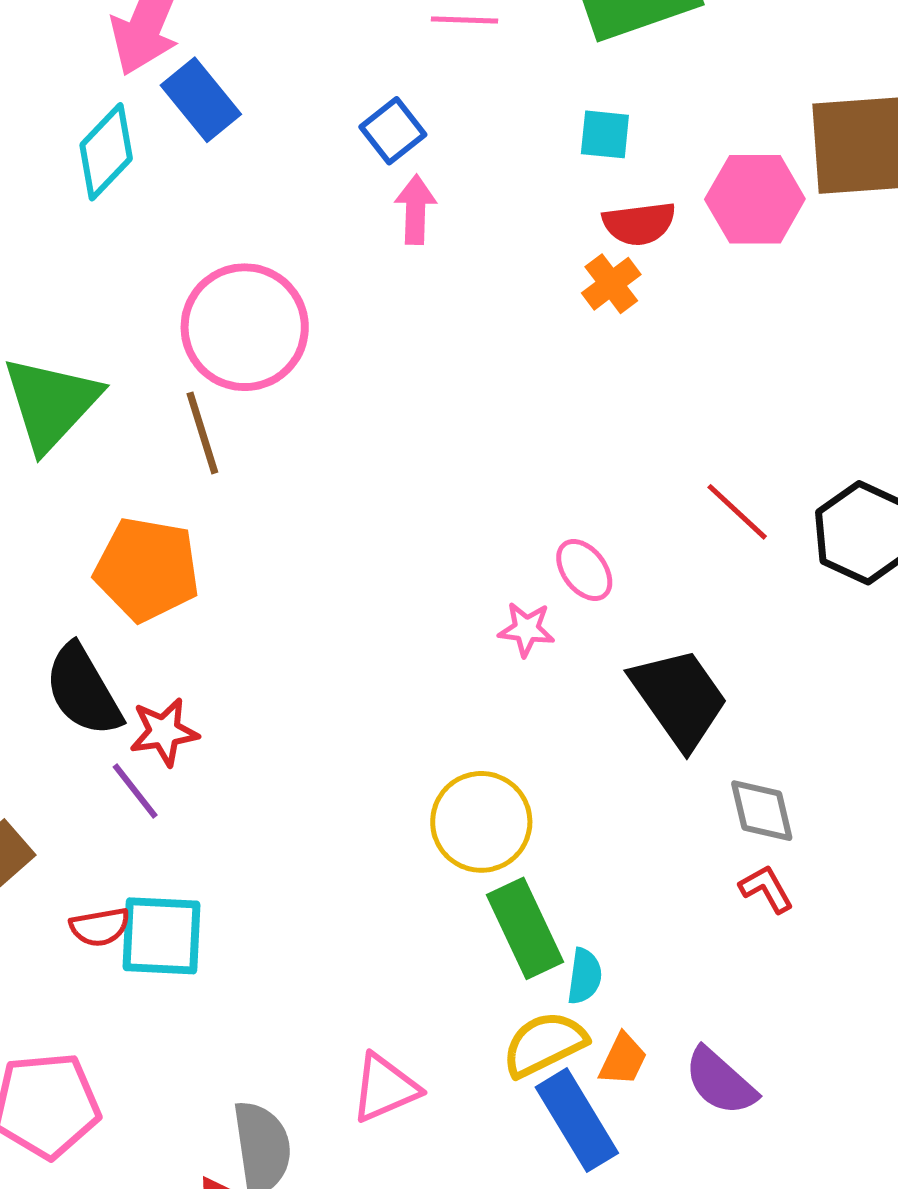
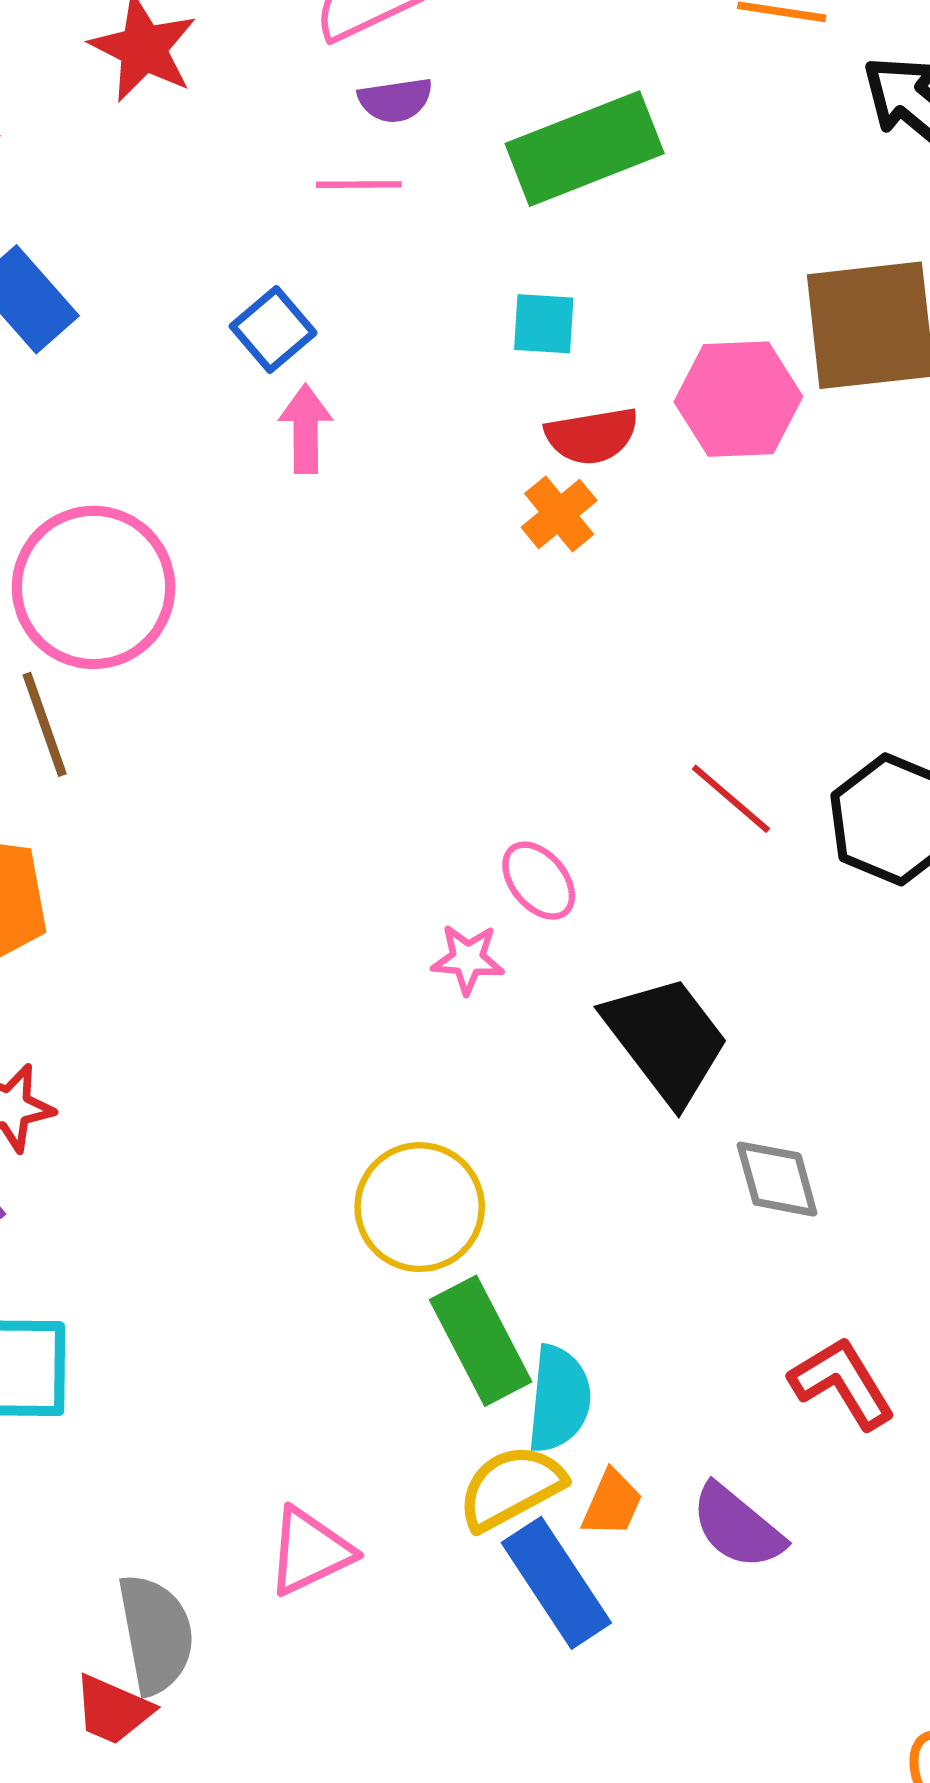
red L-shape: (766, 889) -> (842, 1383), moved, size x1.5
cyan semicircle: (584, 976) -> (559, 1399), size x1.5

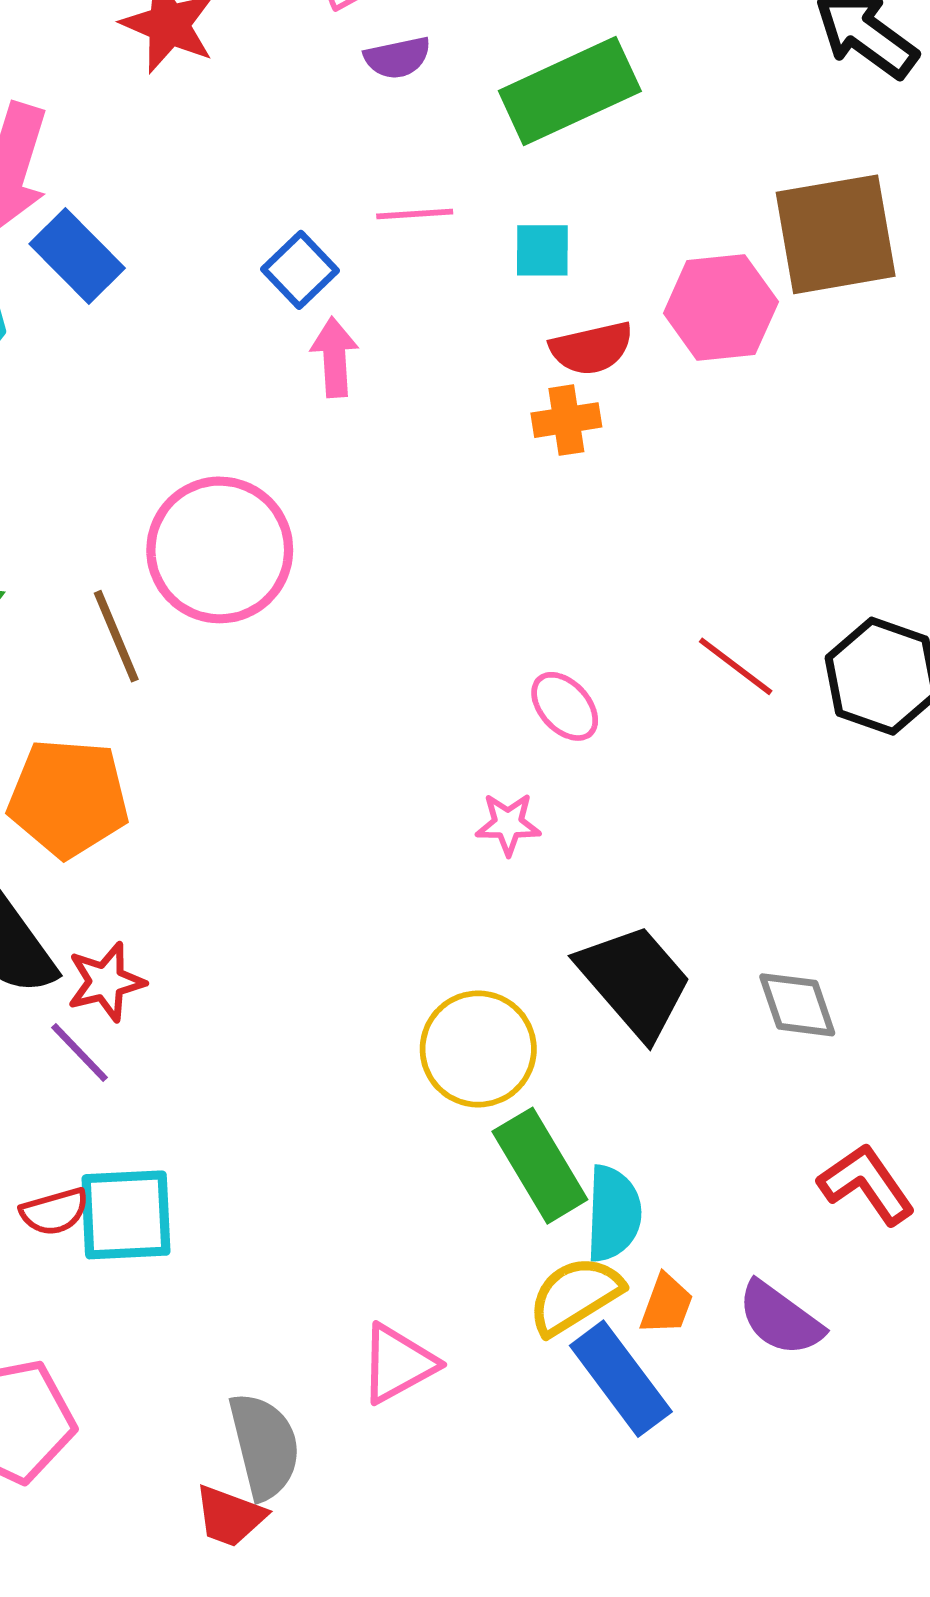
pink line: (359, 185) -> (415, 214), moved
orange cross: (559, 514) -> (566, 420), turned 34
pink circle: (94, 587) -> (220, 550), moved
pink ellipse: (539, 881) -> (565, 706), moved
black trapezoid: (666, 1039) -> (635, 981), moved

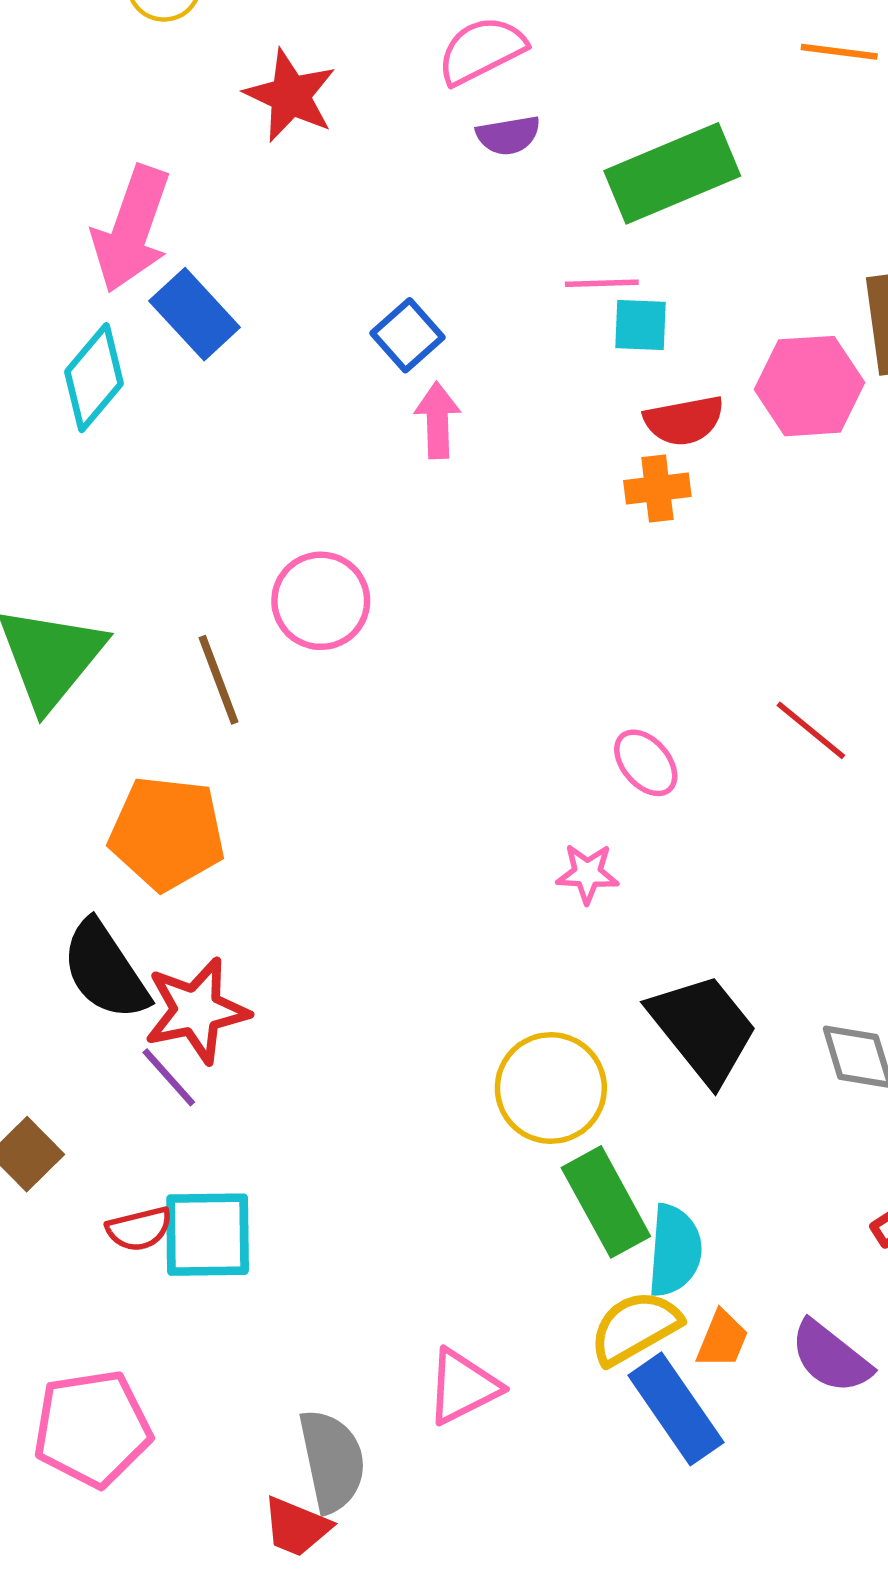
pink line: (415, 214) -> (602, 283), moved
pink circle: (220, 550) -> (321, 601), size x0.7
red star: (106, 982) -> (196, 1011), size x1.4

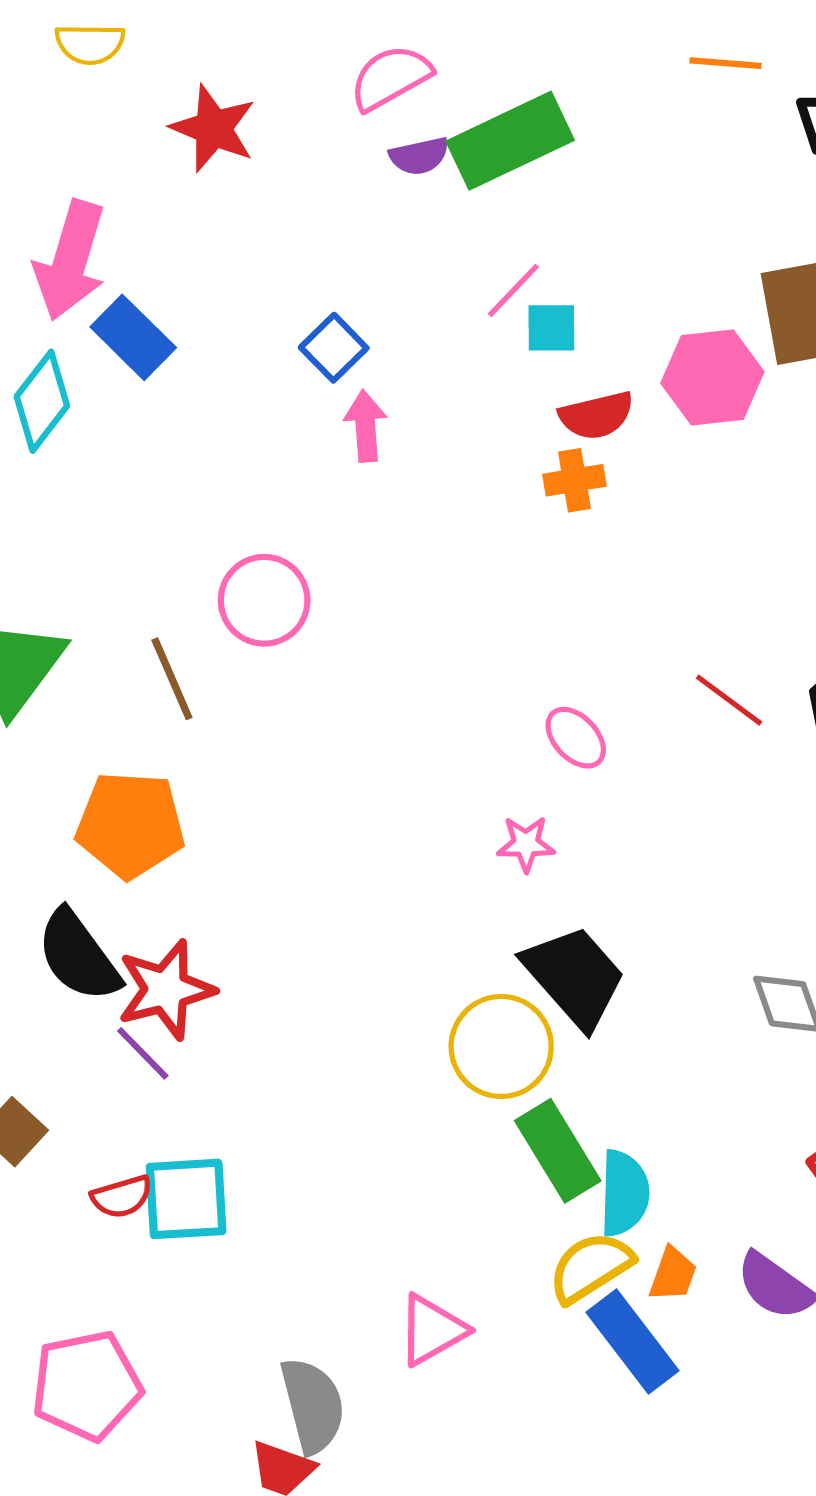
green rectangle: (672, 173) -> (510, 141), moved
pink line: (602, 283) -> (513, 290), turned -42
black trapezoid: (703, 1028) -> (574, 977), moved

